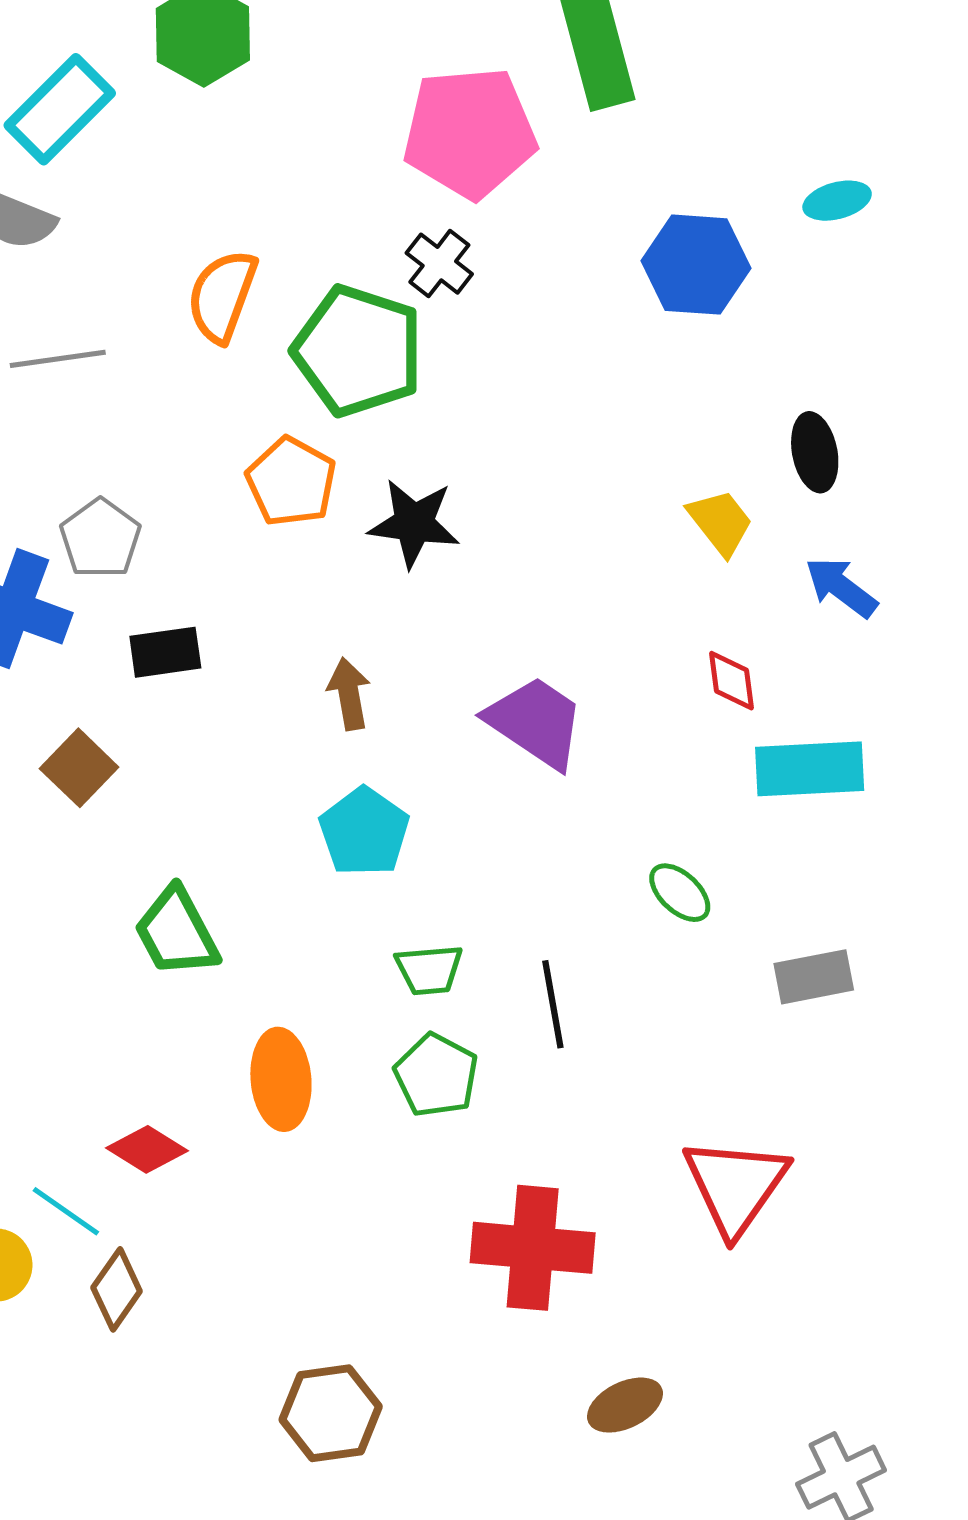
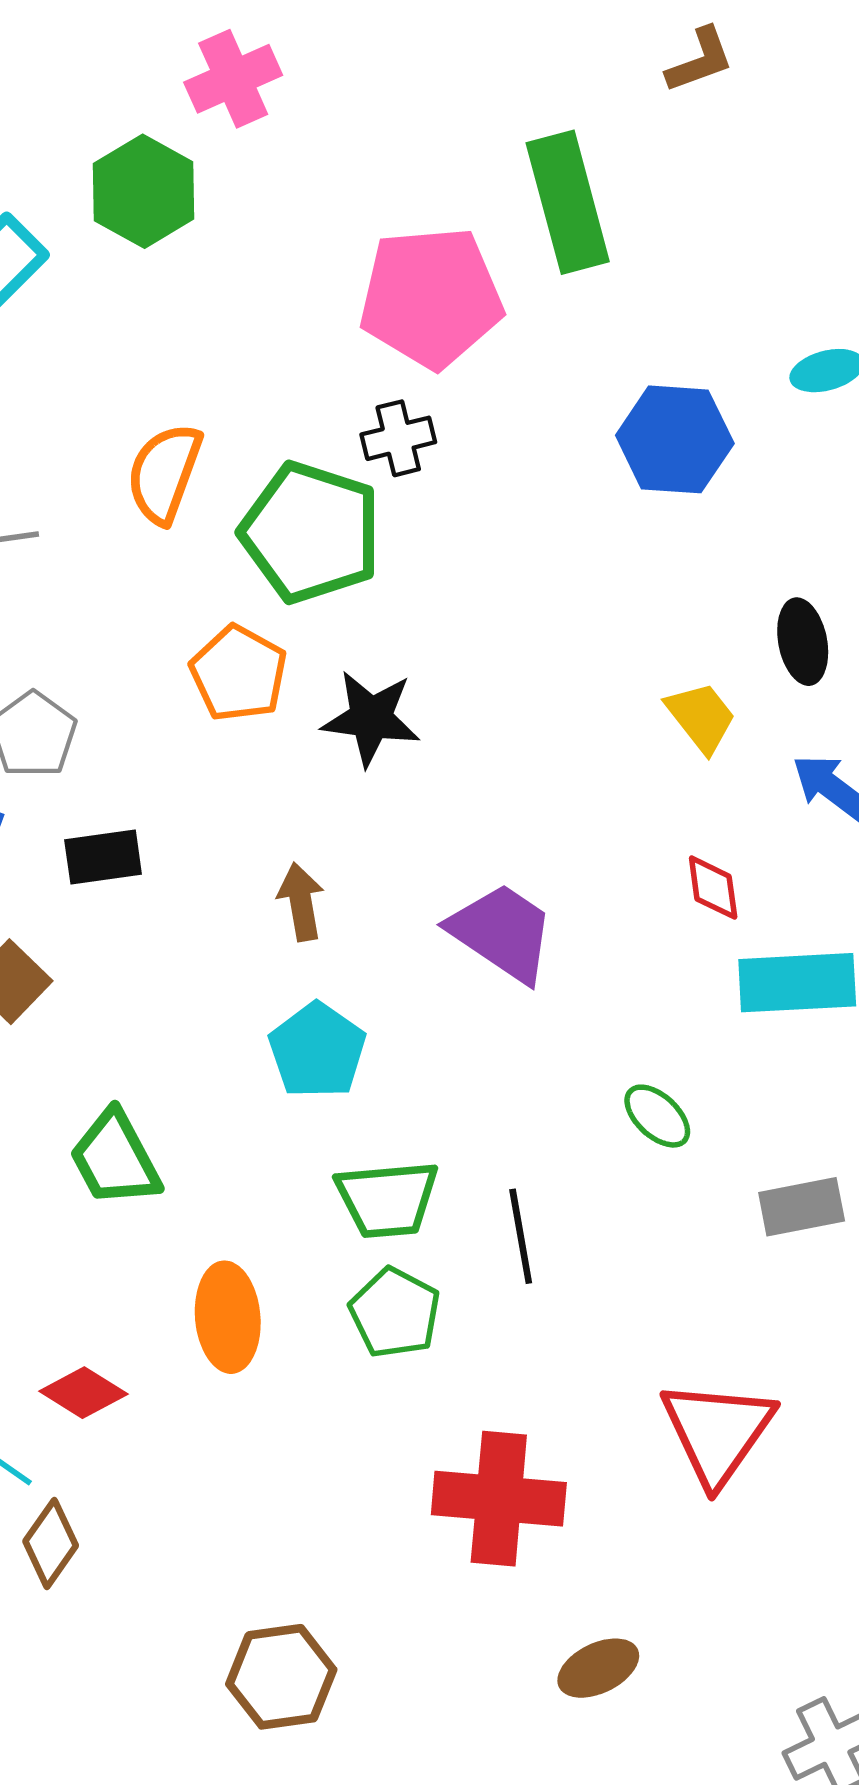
black cross: (439, 264) -> (398, 438), turned 38
green trapezoid: (429, 970) -> (387, 1199), size x1.4

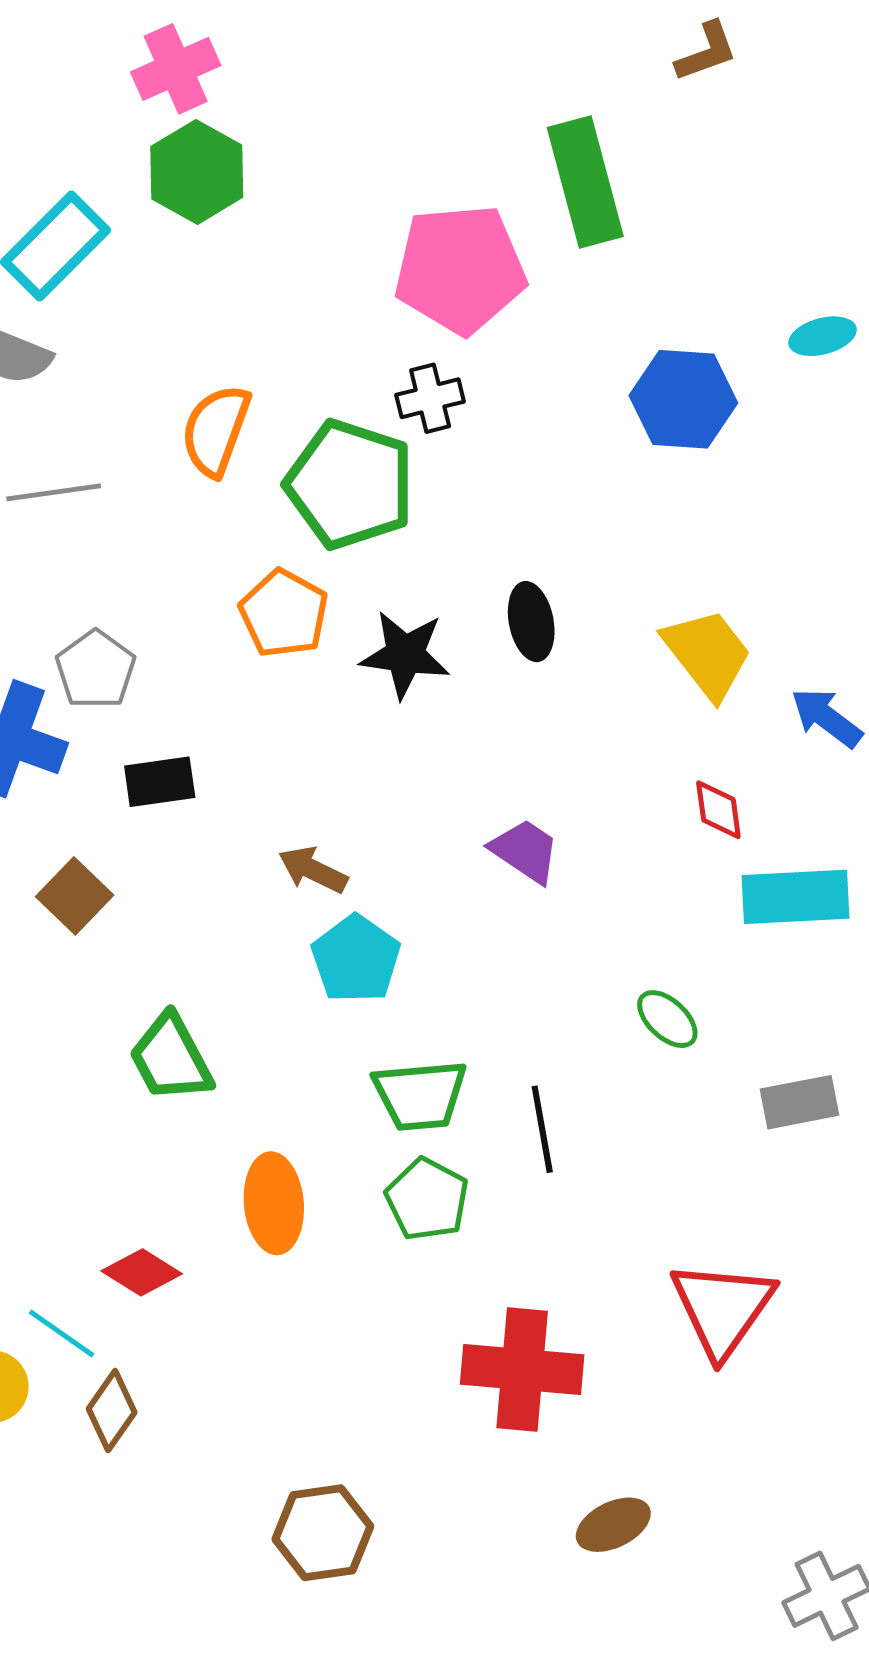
pink cross: (233, 79) -> (176, 69), moved
black ellipse: (803, 642) -> (531, 622), moved
yellow trapezoid: (701, 717) -> (707, 654), size x1.4
brown arrow: (301, 902) -> (313, 870), moved, turned -54
purple trapezoid: (502, 932) -> (525, 851), size x0.7

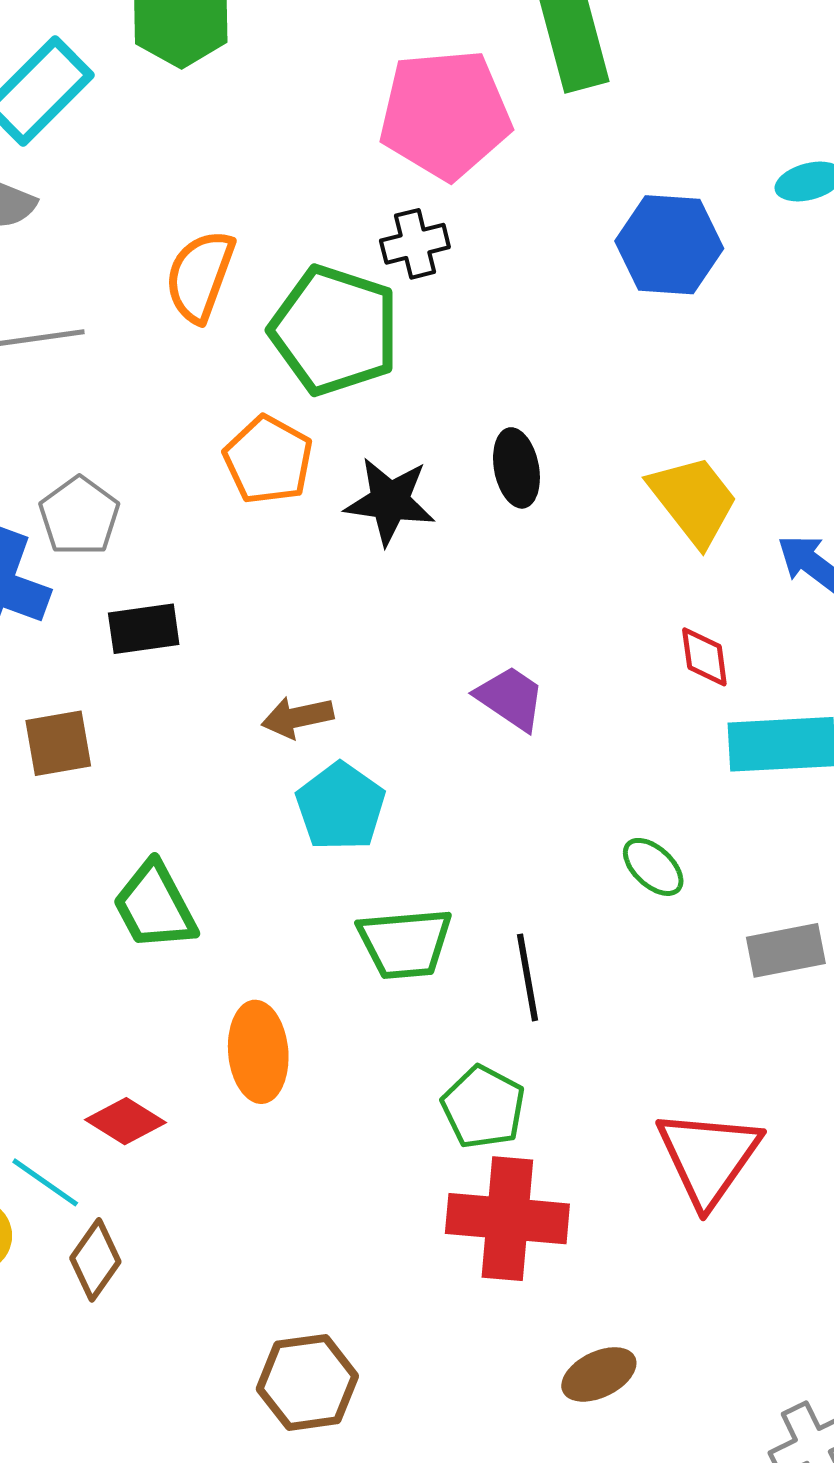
brown arrow: (313, 870) -> (297, 717), turned -38
brown square: (75, 896) -> (58, 743), turned 36
green pentagon: (427, 1199) -> (483, 1107), moved

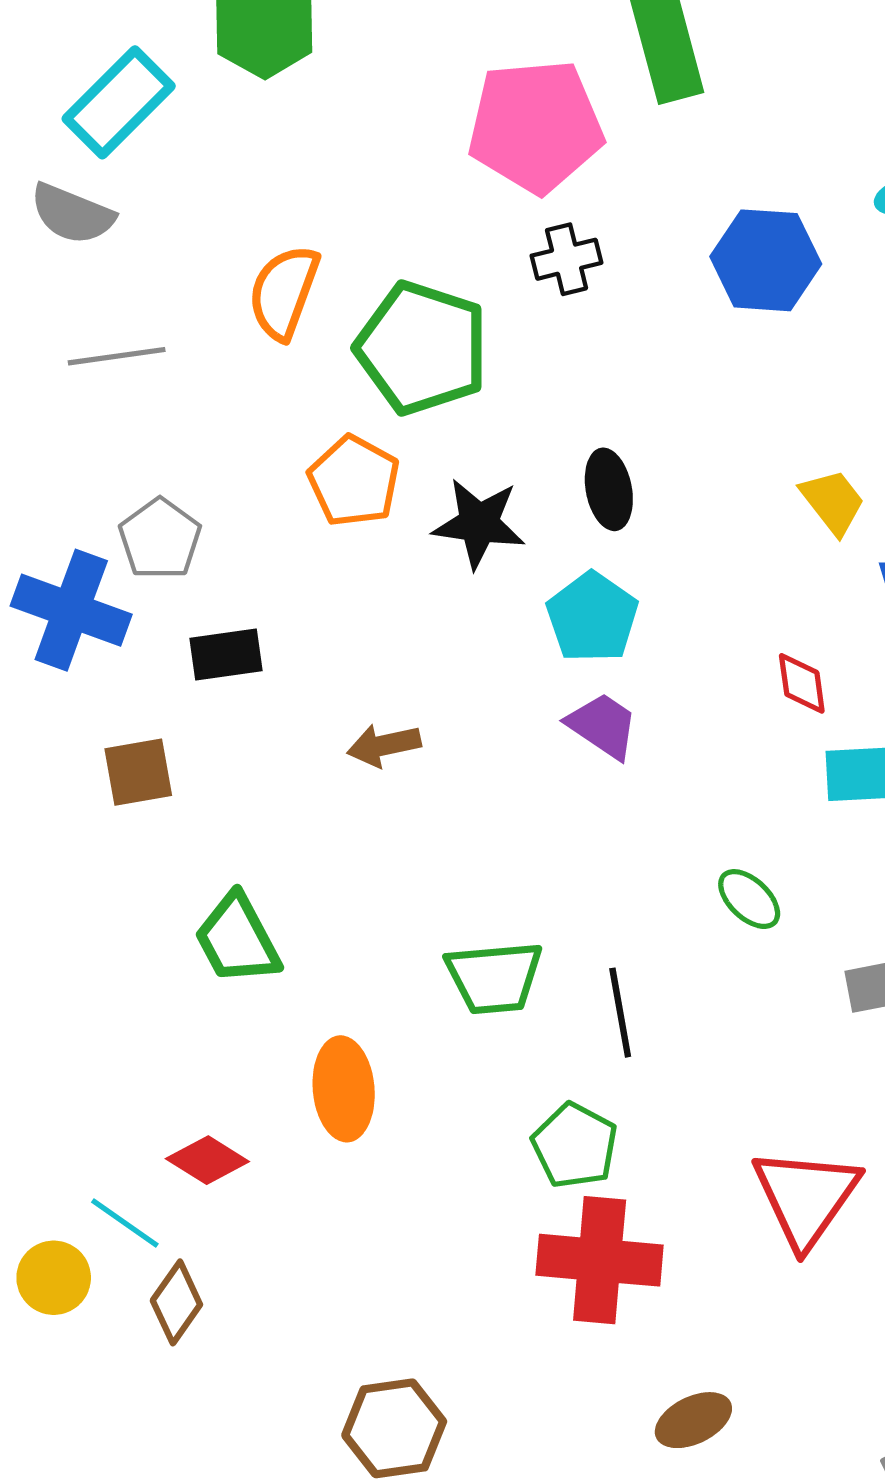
black cross: (415, 244) -> (567, 259), moved
yellow trapezoid: (693, 500) -> (833, 502), moved, size x0.7
cyan pentagon: (341, 807) -> (592, 617), moved

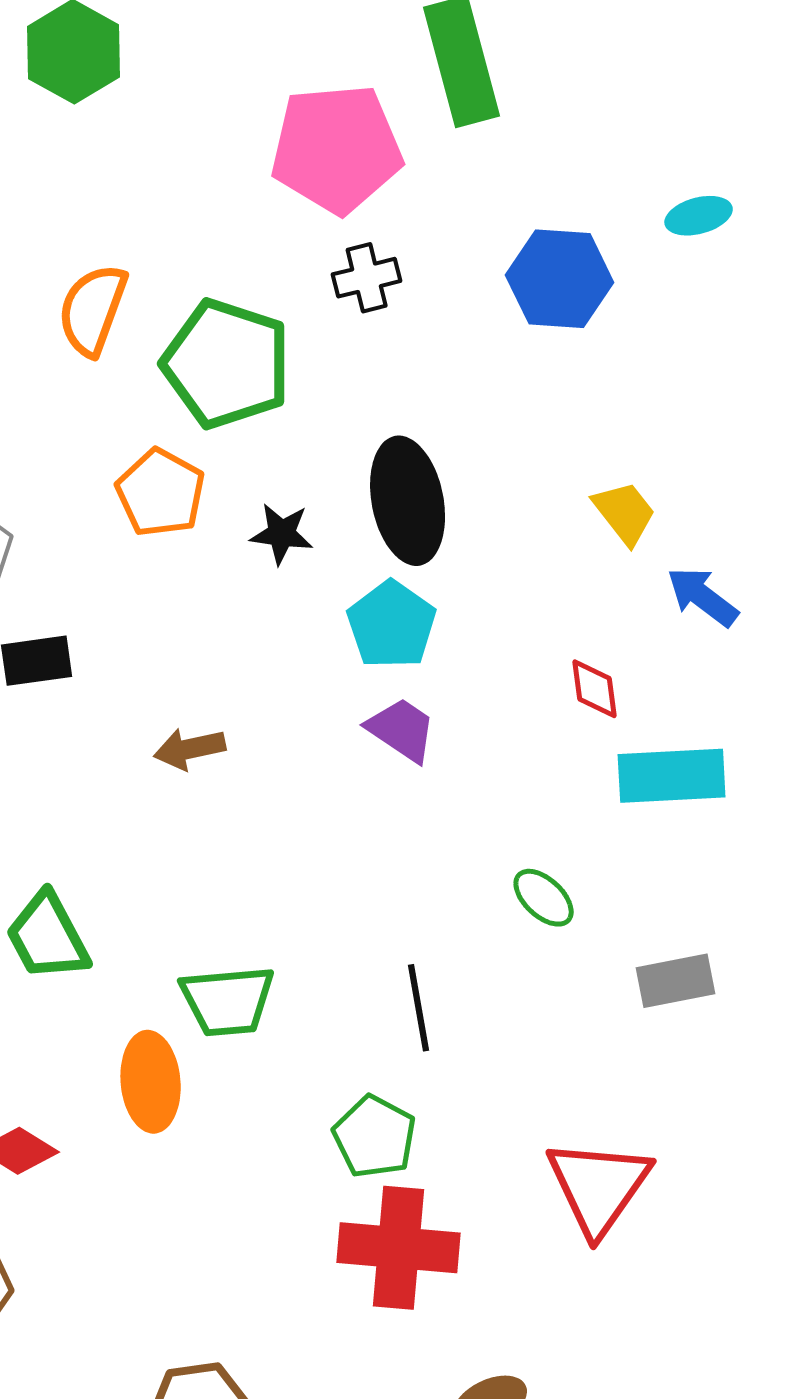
black ellipse: (609, 489) -> (408, 501), size x1.6
black star: (479, 523) -> (282, 534), size x0.7
green trapezoid: (494, 977) -> (228, 1001), moved

